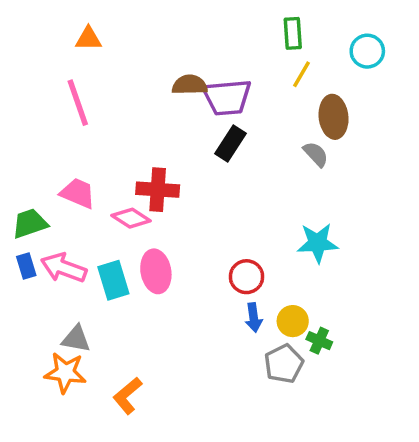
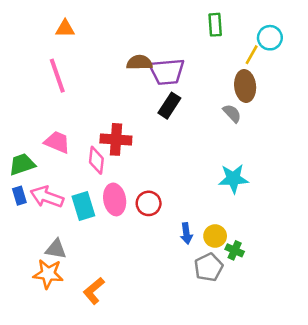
yellow line: (302, 74) -> (252, 55), moved
pink diamond: (131, 218) -> (96, 160), turned 64
red circle: (246, 277) -> (149, 203), moved

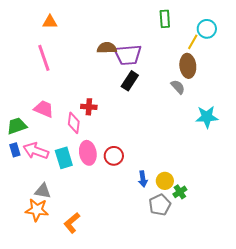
red cross: (116, 139) -> (89, 107), size x0.7
cyan star: (233, 179) -> (207, 117), moved
green cross: (235, 250) -> (180, 192), turned 32

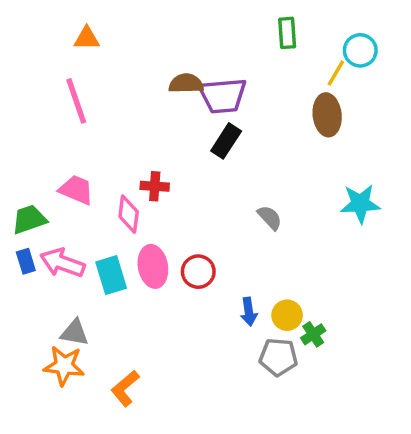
gray semicircle: (178, 87) -> (270, 218), moved
gray pentagon: (160, 205) -> (278, 357), turned 30

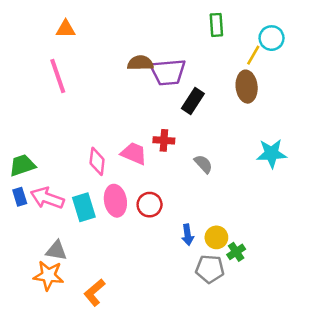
black rectangle: (226, 141) -> (193, 101), moved
red cross: (155, 186) -> (164, 140), moved
pink trapezoid: (76, 190) -> (134, 153), moved

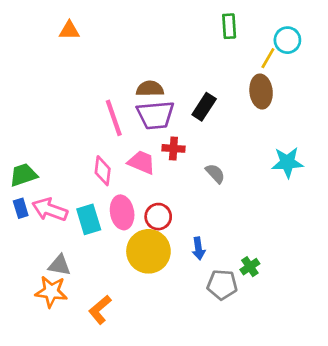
brown semicircle: (140, 63) -> (150, 89), moved
purple trapezoid: (168, 72) -> (155, 115), moved
pink line: (58, 76) -> (114, 118), moved
yellow circle: (216, 237) -> (148, 251), moved, size x1.8

